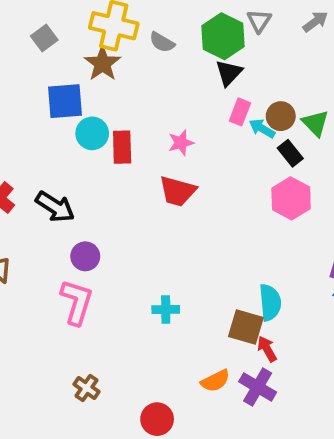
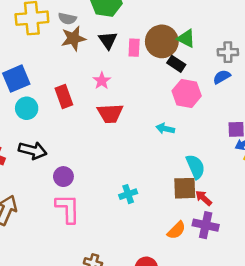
brown star: (102, 63) -> (73, 38), moved, turned -30
black triangle: (229, 73) -> (108, 40), moved
brown circle: (281, 116) -> (162, 41), size x1.6
cyan arrow: (262, 128) -> (165, 129), moved
cyan circle: (92, 133) -> (27, 108), moved

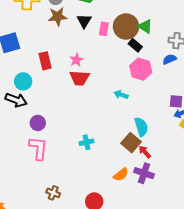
pink star: (102, 81) -> (76, 60), moved
cyan circle: (27, 108) -> (23, 81), moved
brown square: (185, 188) -> (131, 143), turned 36

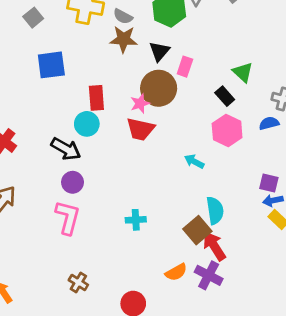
brown circle: (126, 27) -> (159, 88), moved
cyan circle: (23, 81) -> (87, 124), moved
black arrow: (16, 100) -> (66, 149), moved
red arrow: (145, 152) -> (214, 246), size x1.5

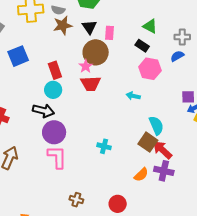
purple circle: (73, 182) -> (54, 132), size x1.5
cyan cross: (136, 220) -> (104, 146), turned 32

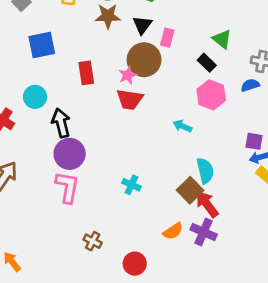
cyan circle: (53, 90) -> (35, 97), moved
black arrow: (43, 111) -> (61, 123), turned -130
brown cross: (76, 200) -> (93, 241), moved

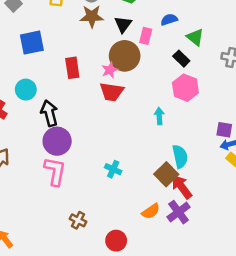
blue semicircle: (250, 85) -> (169, 20), moved
cyan arrow: (182, 126) -> (159, 116), turned 63
purple cross: (204, 232) -> (179, 212), turned 30

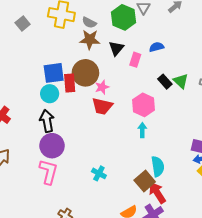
green triangle: (195, 37) -> (181, 81), moved
blue square: (32, 43) -> (54, 73), moved
brown circle: (125, 56) -> (85, 73), moved
pink hexagon: (185, 88) -> (144, 105), moved
cyan circle: (26, 90) -> (50, 94), moved

